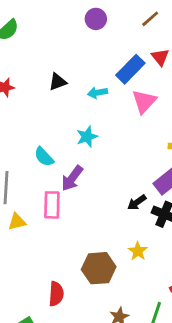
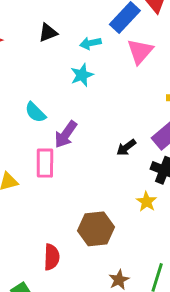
cyan star: (87, 137) -> (82, 75), moved
black arrow: (137, 202) -> (126, 147), moved
yellow star: (138, 251) -> (146, 202), moved

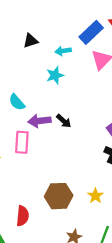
purple arrow: (66, 134) -> (39, 121), turned 45
black arrow: (126, 147) -> (64, 121), moved, turned -105
yellow star: (146, 202) -> (95, 196), moved

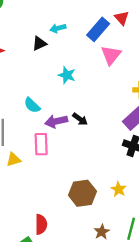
cyan arrow: (63, 51) -> (58, 28), moved
cyan star: (55, 75) -> (67, 75), turned -30
red semicircle: (23, 216) -> (41, 224), moved

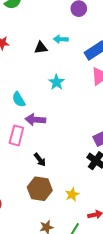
black arrow: (80, 119) -> (40, 160), moved

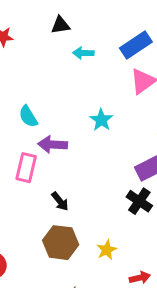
cyan arrow: (61, 39) -> (83, 53), moved
black triangle: (41, 48) -> (61, 25), moved
cyan star: (57, 82) -> (101, 120), moved

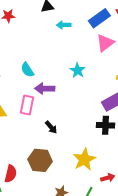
black cross: (139, 201) -> (106, 125), turned -30
brown hexagon: (61, 243) -> (40, 160), moved
yellow star: (107, 250) -> (84, 159), size x1.6

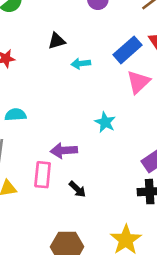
cyan semicircle: (27, 70) -> (16, 115), moved, turned 126
black arrow: (51, 127) -> (77, 189), moved

